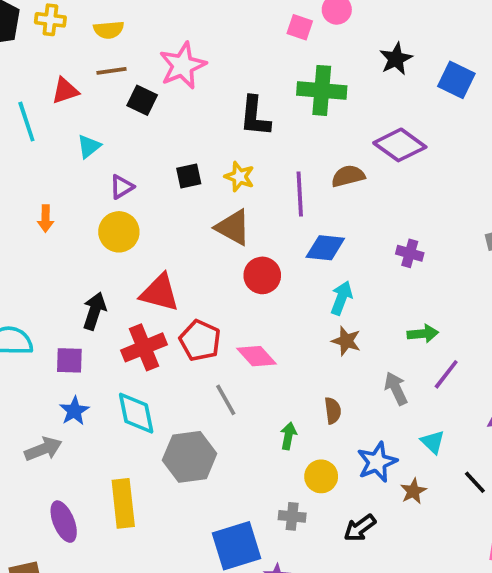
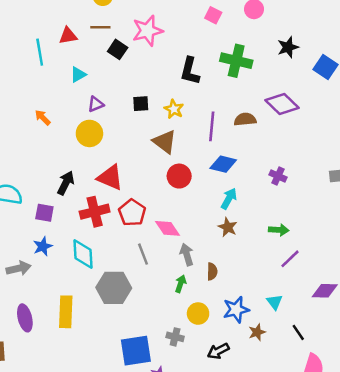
pink square: (300, 27) -> (213, 15), moved
orange arrow: (46, 219) -> (43, 118), turned 126
gray arrow: (396, 389) -> (187, 255), moved

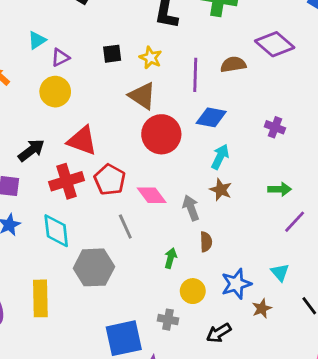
cyan triangle: (78, 74) -> (37, 40), moved
red circle: (179, 176) -> (161, 134), size x1.4
black arrow: (66, 183) -> (31, 150), turned 30
gray arrow: (187, 255) -> (191, 208), moved

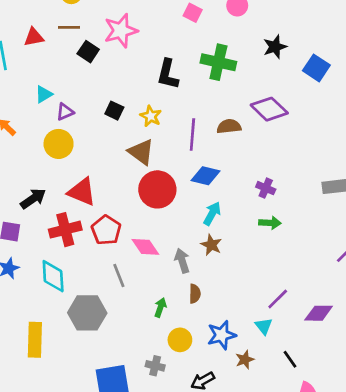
black square: (112, 54) -> (114, 111), turned 30
green arrow: (280, 189) -> (270, 223), moved
purple line: (295, 222) -> (278, 299), moved

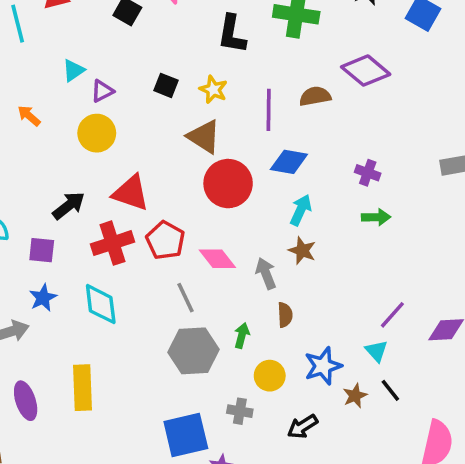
gray hexagon: (87, 313) -> (193, 351), moved
black line: (290, 359) -> (390, 390), moved

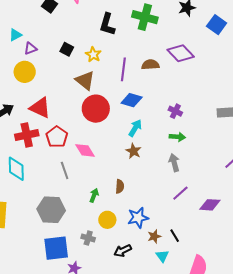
gray arrow: (266, 273) -> (174, 163), moved
gray hexagon: (193, 351) -> (51, 210), moved
cyan triangle: (377, 351) -> (162, 256), moved

